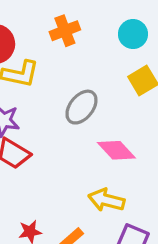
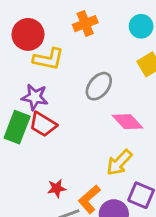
yellow arrow: (106, 200) -> (119, 162), turned -60

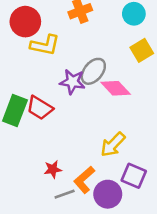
purple star: (35, 97) -> (72, 82), moved
pink diamond: (127, 122) -> (116, 88), moved

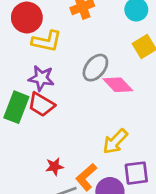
purple star: (72, 82) -> (41, 78), moved
purple square: (134, 176) -> (136, 173), turned -30

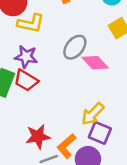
red star: (55, 167) -> (38, 136), size x1.5
purple square: (136, 173) -> (100, 133), moved, turned 30

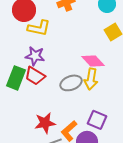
gray ellipse: (75, 47) -> (71, 83), moved, turned 30
yellow arrow: (93, 114) -> (91, 79), moved, turned -35

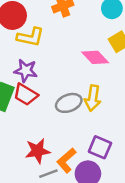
pink diamond: (93, 61) -> (95, 57), moved

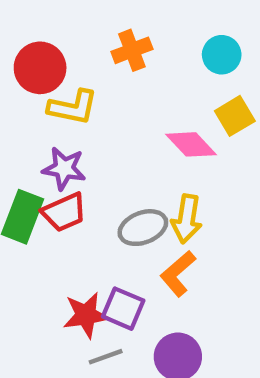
red trapezoid: (26, 95) -> (64, 212), turned -55
purple square: (100, 147) -> (123, 309), moved
orange L-shape: (66, 160) -> (178, 274), moved

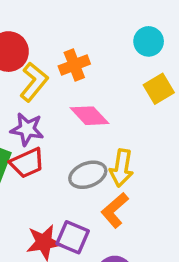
orange cross: (132, 50) -> (74, 65), moved
yellow L-shape: (73, 107) -> (34, 82), turned -63
pink diamond: (191, 144) -> (90, 116), moved

